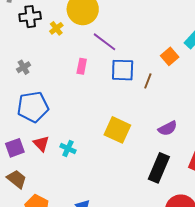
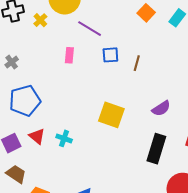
orange square: (170, 56) -> (146, 13), moved
blue square: (123, 70) -> (110, 55), size x0.7

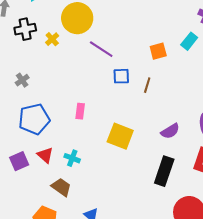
orange square: (146, 13) -> (158, 51), moved, turned 30
pink rectangle: (69, 55) -> (80, 111), moved
brown trapezoid: (16, 174) -> (61, 187), moved

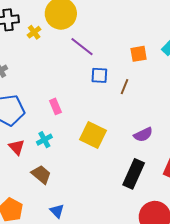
pink rectangle: (80, 111) -> (55, 106), turned -35
cyan cross: (72, 158) -> (44, 140), moved, turned 35
brown trapezoid: (61, 187) -> (41, 174), moved

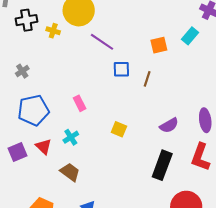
yellow cross: (34, 32) -> (53, 31), turned -32
yellow square: (93, 135) -> (119, 129), size x0.6

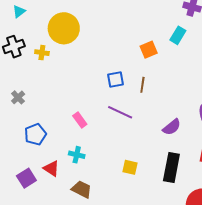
purple line: (102, 42) -> (120, 112), moved
blue pentagon: (33, 110) -> (35, 134), size x0.7
yellow square: (119, 129) -> (130, 167), moved
cyan cross: (71, 137) -> (77, 155), turned -35

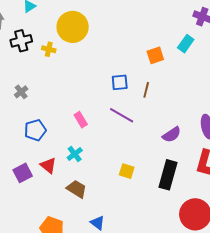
cyan cross: (77, 155) -> (75, 154), turned 35

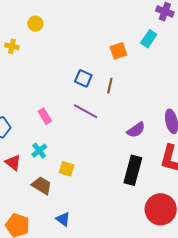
yellow circle: (73, 27) -> (35, 24), size x0.5
blue square: (120, 82) -> (83, 78), turned 30
yellow square: (127, 171) -> (67, 169), moved

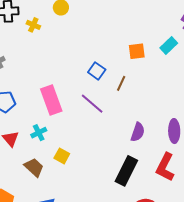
pink rectangle: (45, 116) -> (51, 100), size x1.8
purple semicircle: (136, 130) -> (138, 132), turned -48

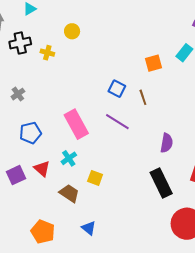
brown line: (121, 83) -> (143, 97), turned -35
black rectangle: (126, 171) -> (161, 183), turned -44

